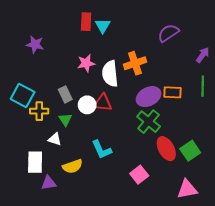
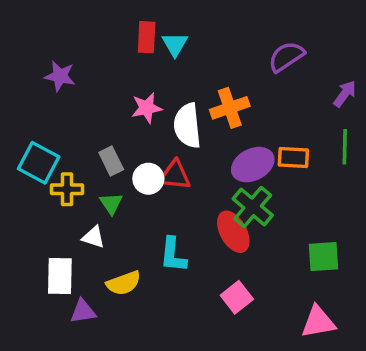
red ellipse: (166, 149) -> (233, 232), moved
cyan L-shape: (102, 150) -> (173, 255), turned 30
green square: (190, 151) -> (324, 257), turned 30

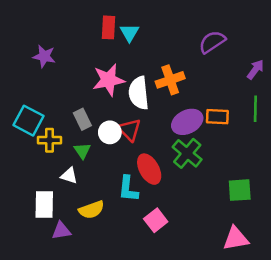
pink star: (147, 108) -> (109, 80), size x1.4
red triangle: (175, 175) -> (129, 130), turned 40
red ellipse: (233, 232) -> (149, 169), moved
pink square: (237, 297) -> (156, 220), moved

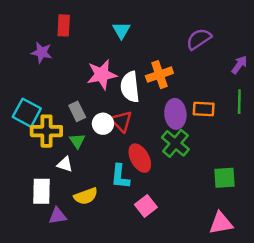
red rectangle: (109, 27) -> (64, 25), moved
purple ellipse: (187, 122) -> (175, 114), turned -68
yellow cross: (49, 140) -> (46, 131), size x1.4

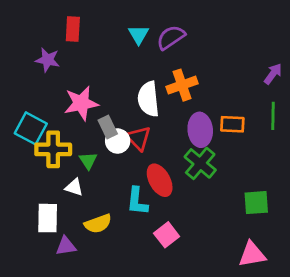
purple semicircle: (199, 39) -> (171, 37), moved
pink star: (102, 75) -> (81, 103), moved
gray rectangle: (77, 111) -> (108, 127), moved

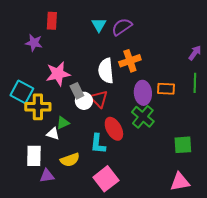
green triangle: (88, 161) -> (63, 123), moved, turned 40
pink square: (167, 235) -> (106, 179), moved, size x1.4

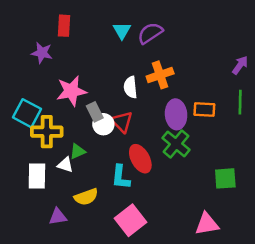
white semicircle: (106, 71) -> (130, 87), size x0.7
white rectangle: (34, 156) -> (37, 176), moved
pink triangle: (180, 182) -> (207, 224), moved

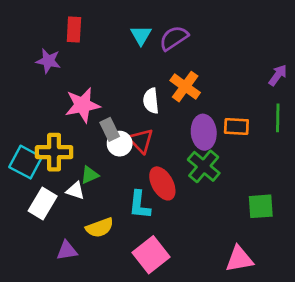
orange cross: (160, 75) -> (185, 87), turned -35
cyan square: (27, 113) -> (26, 162), moved
white rectangle: (37, 176) -> (43, 203), turned 30

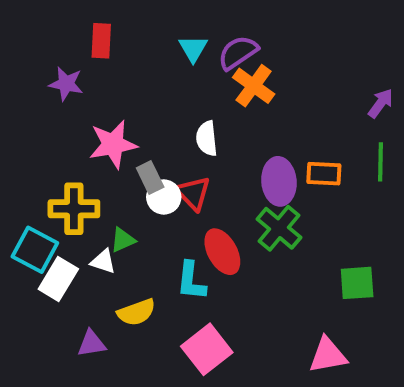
orange cross: (185, 87) -> (254, 86), moved
cyan square: (26, 162) -> (35, 250), moved

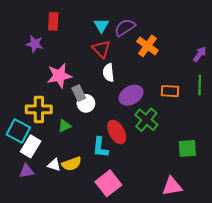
orange cross: (254, 86) -> (147, 46), moved
purple ellipse: (279, 181) -> (131, 95), moved, turned 65
red triangle: (193, 193) -> (101, 49), moved
white triangle: (103, 261) -> (54, 165), moved
purple triangle: (92, 343) -> (27, 171), moved

